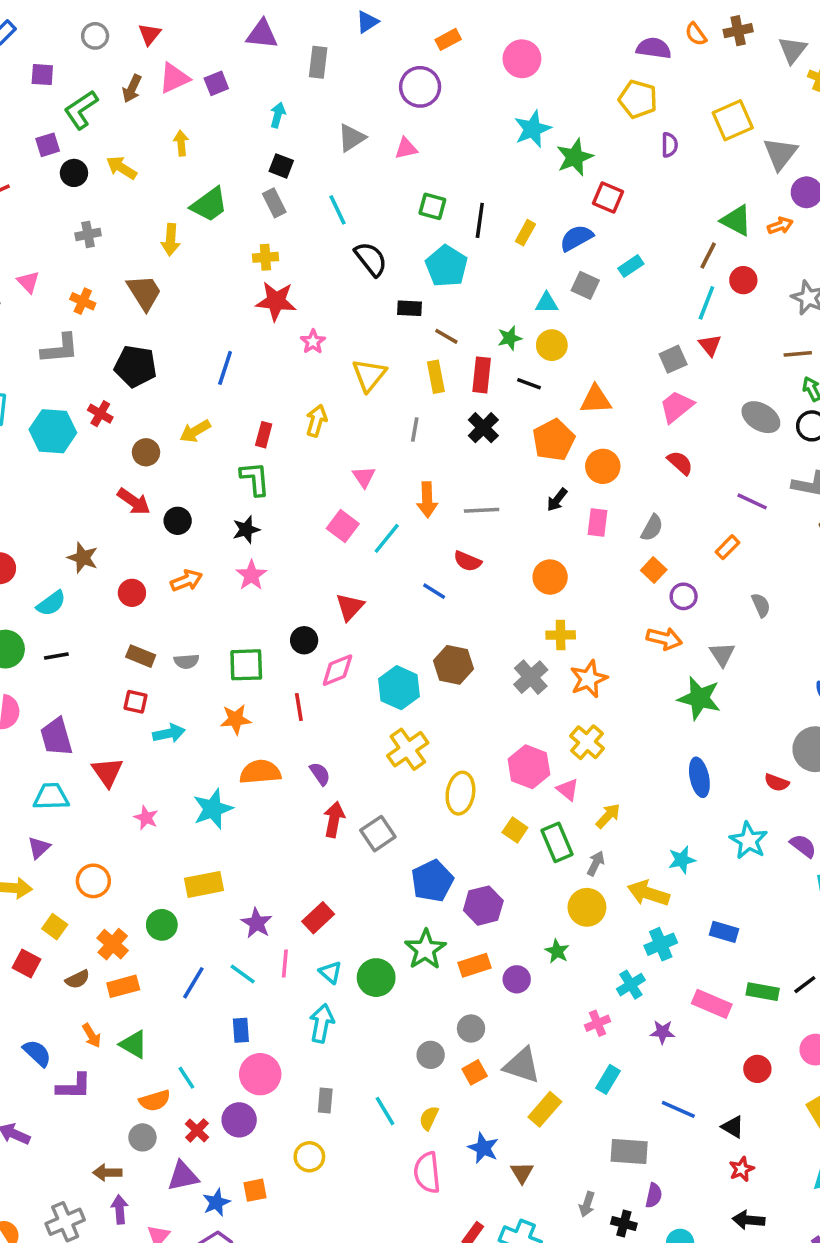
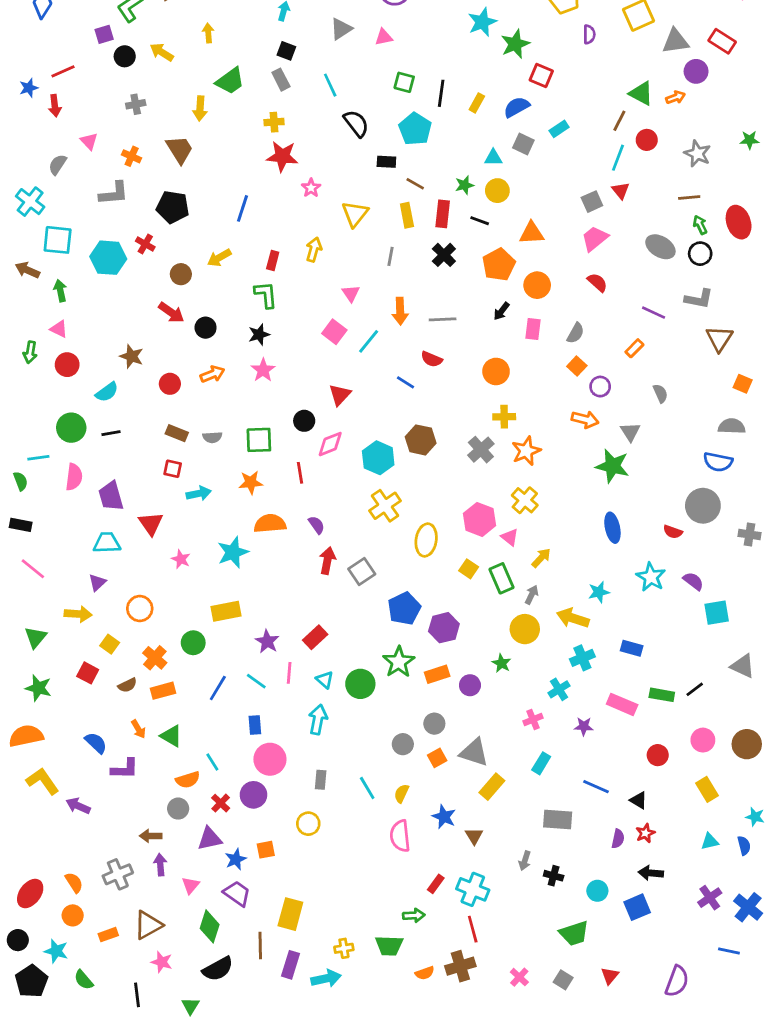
gray triangle: (780, 154) -> (676, 41), turned 44
purple semicircle: (654, 1195) -> (618, 839), moved

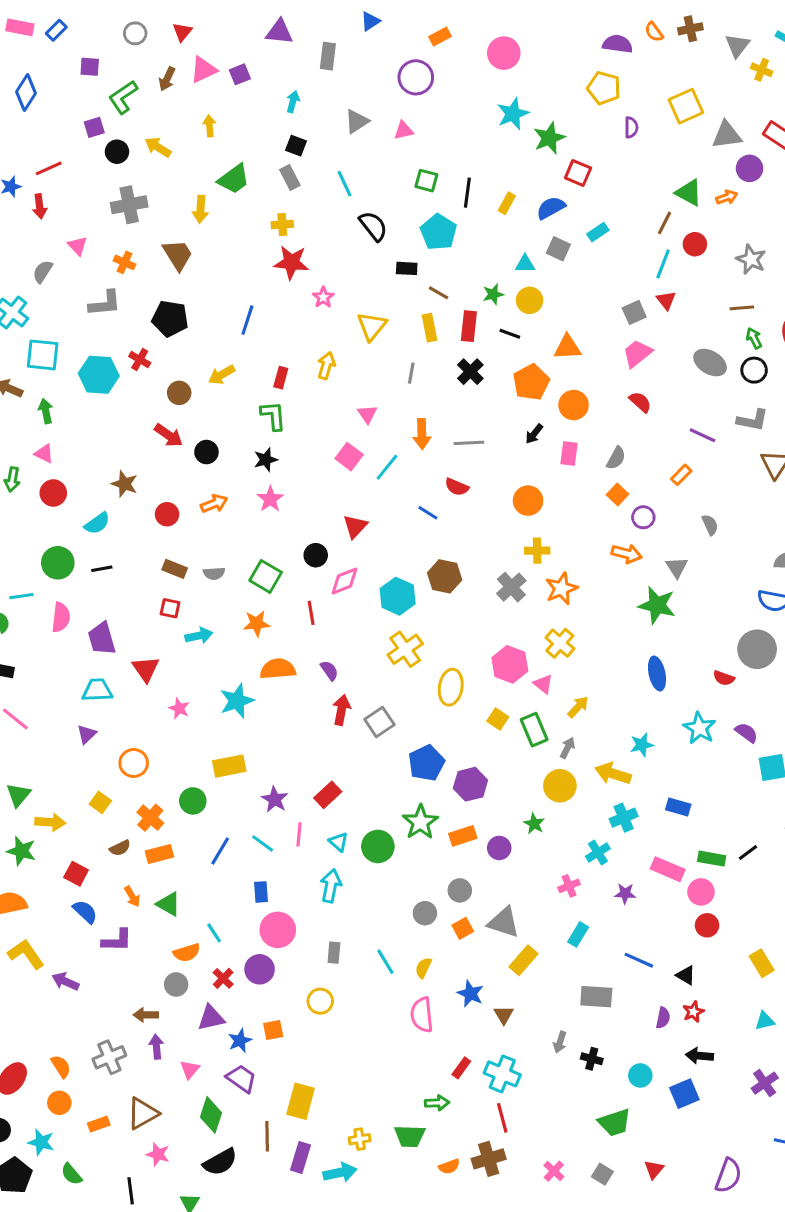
gray cross: (136, 104) -> (129, 205), size x1.6
green square: (259, 440) -> (266, 576), turned 32
yellow arrow: (78, 614) -> (50, 822), moved
red square: (88, 673) -> (76, 874), moved
pink circle: (703, 740) -> (701, 892), moved

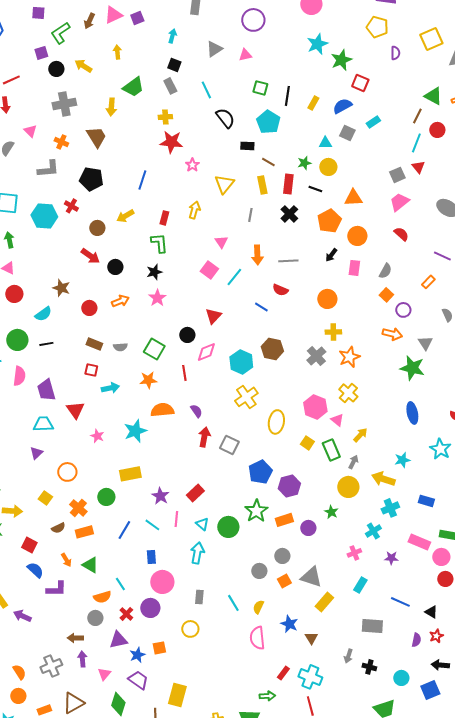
gray square: (379, 722) -> (229, 445), turned -30

